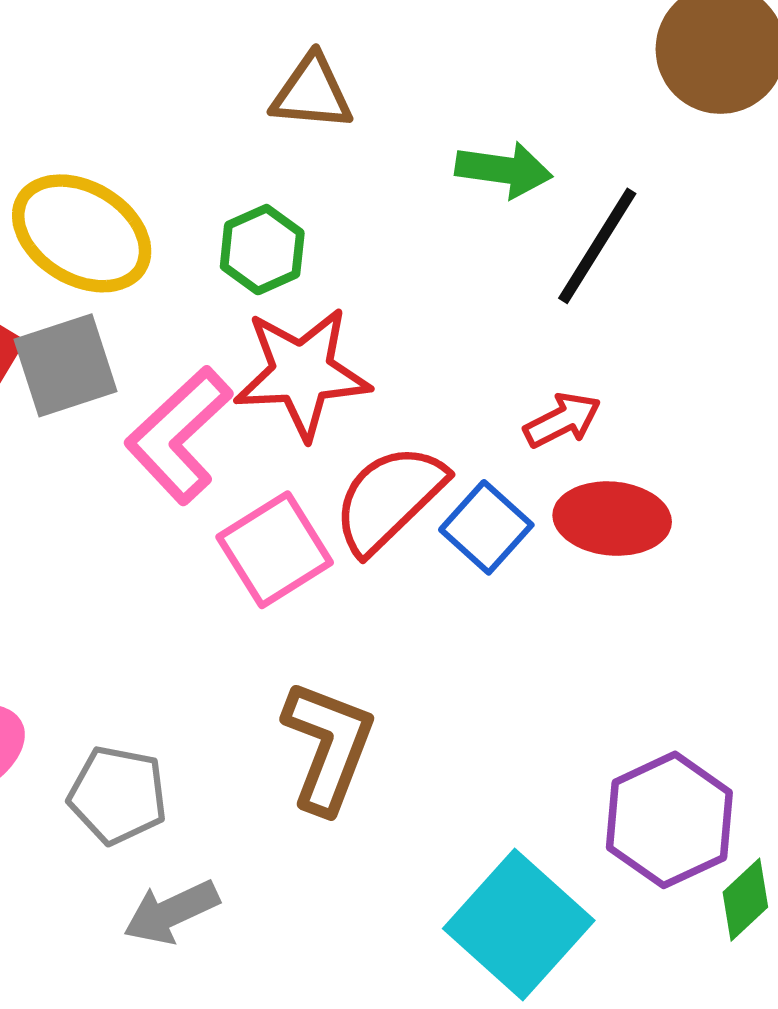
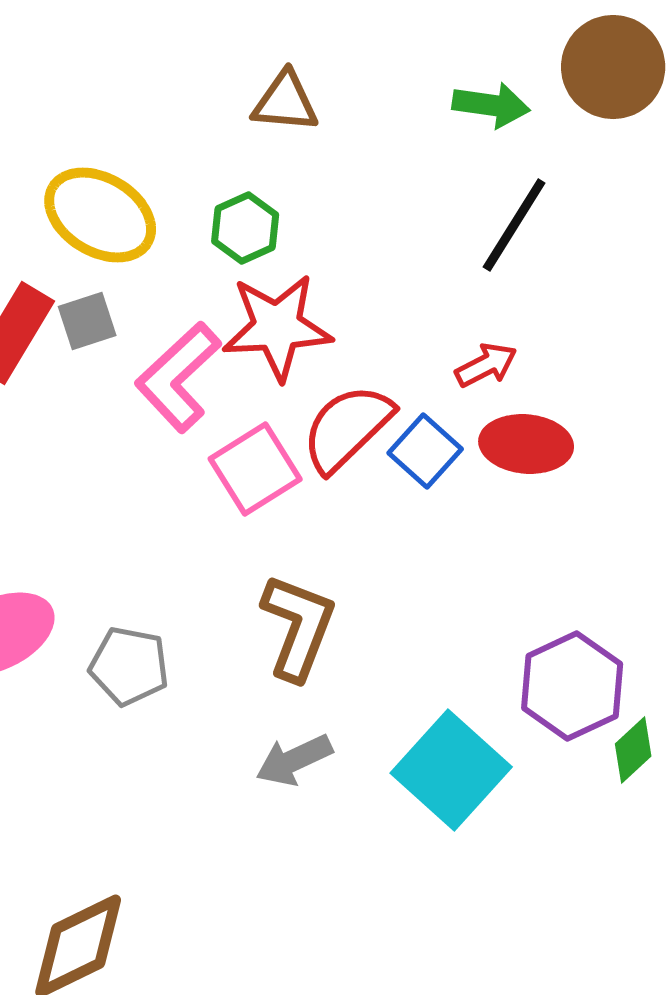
green arrow: (504, 170) -> (491, 105), moved
gray square: (65, 365) -> (87, 321), size x0.7
gray arrow: (171, 912) -> (294, 760), moved

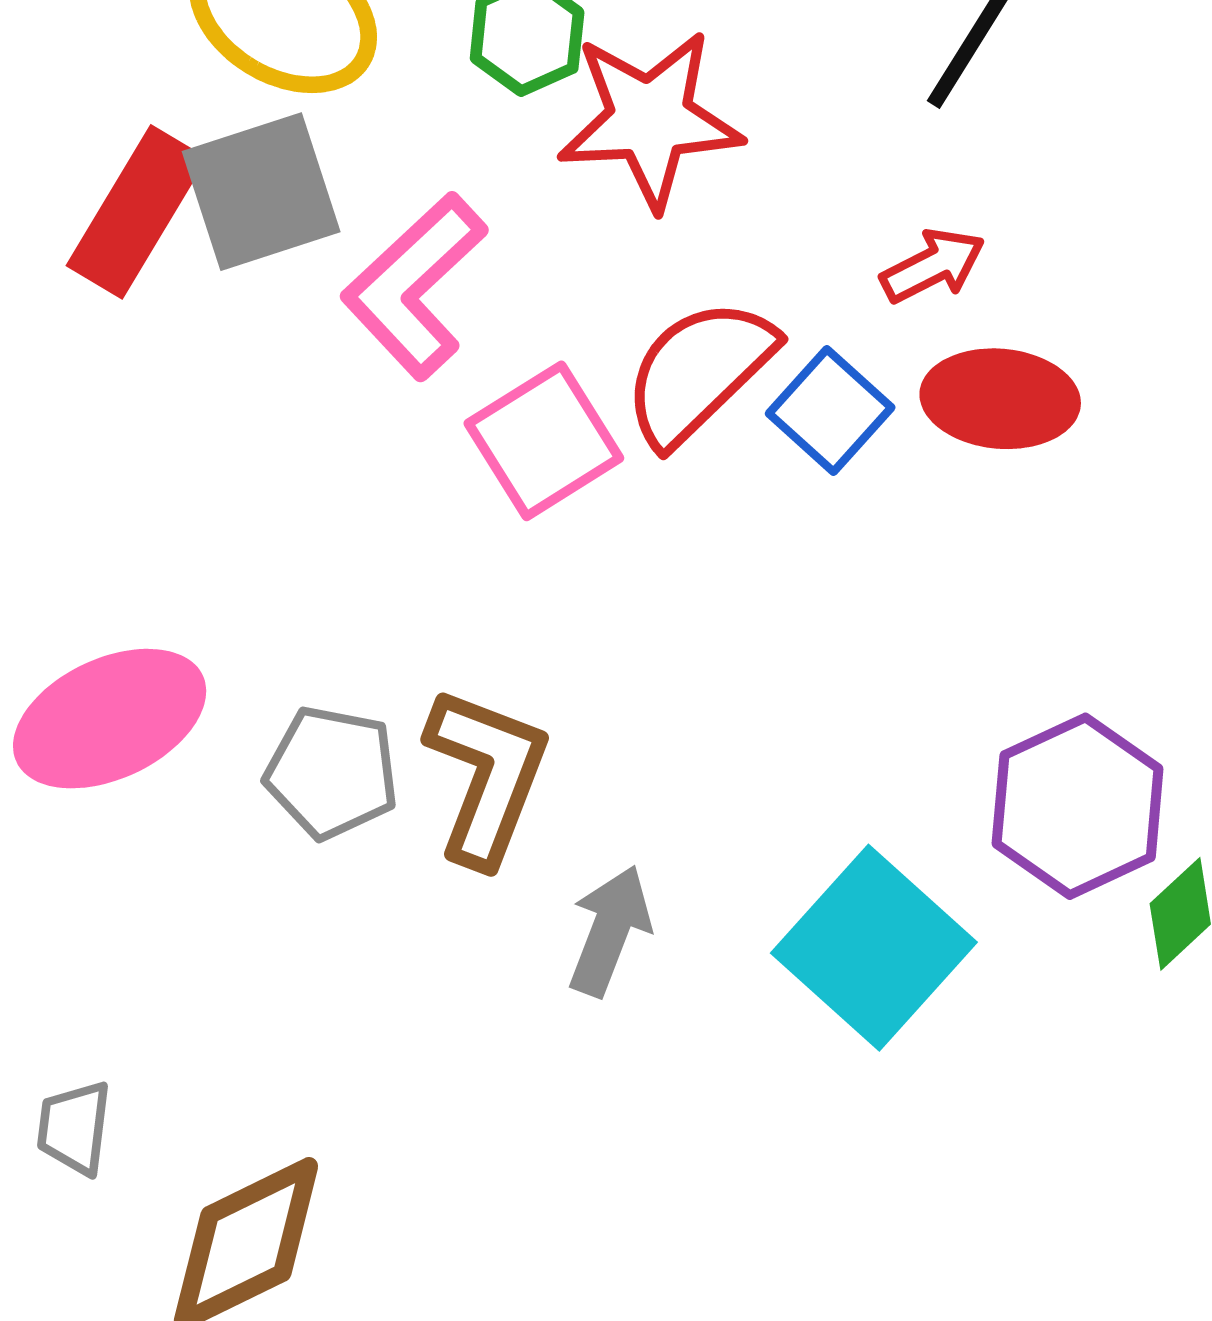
gray square: (87, 321) -> (261, 192), size x1.6
red star: (277, 327) -> (650, 119), moved
brown L-shape: (298, 627) -> (487, 776), moved
gray arrow: (294, 760) -> (610, 931), turned 136

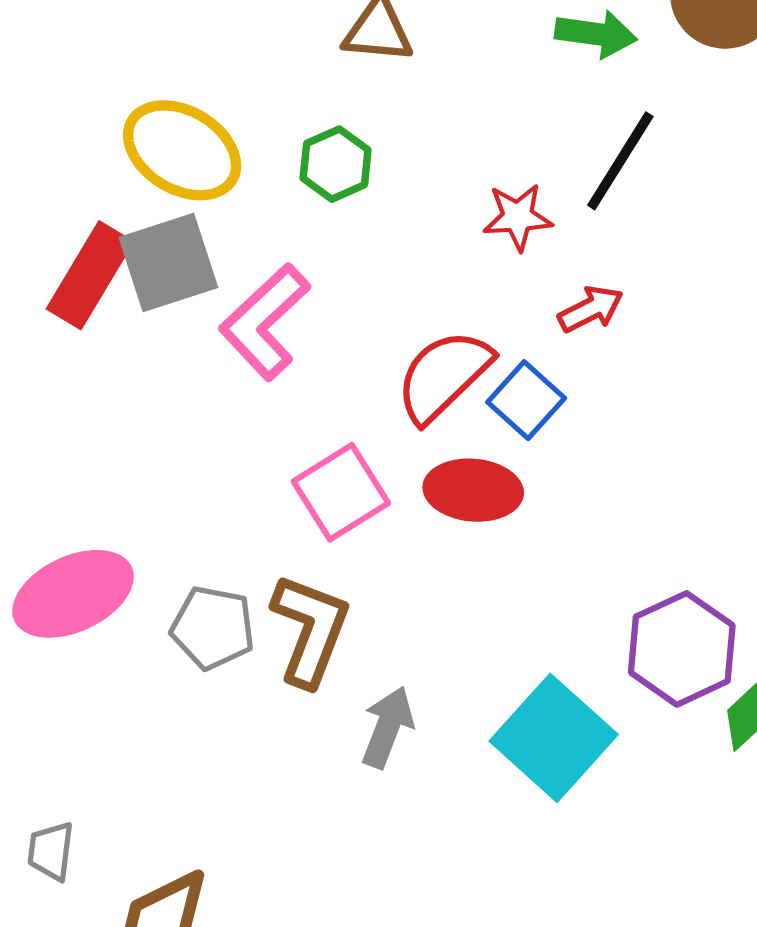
red star: (650, 119) -> (518, 217), moved, size x0.6
red ellipse: (1000, 399) -> (473, 490), moved
pink square: (544, 441) -> (341, 492), moved

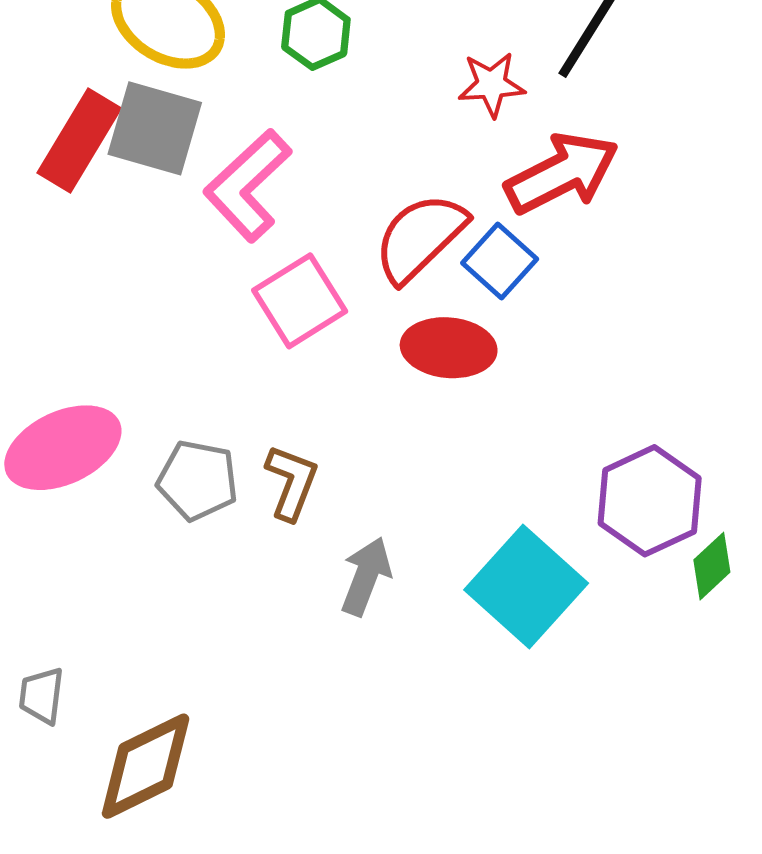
gray square: (168, 263) -> (155, 128), turned 34
red arrow: (591, 309) -> (562, 173), size x1.8
pink square: (341, 492) -> (300, 301), moved
brown L-shape: (310, 630) -> (291, 482), size x0.7

